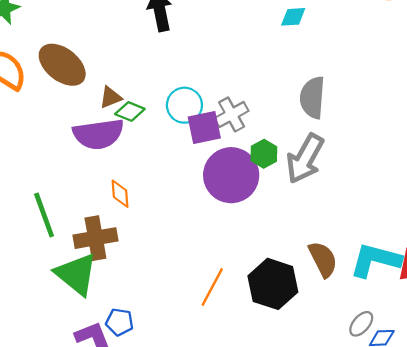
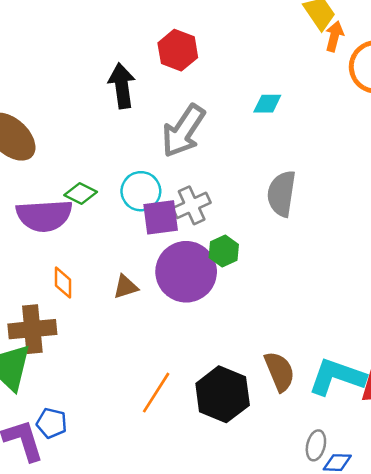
brown triangle: (111, 97) -> (126, 287), moved
gray arrow: (305, 159) -> (183, 131), moved
gray ellipse: (361, 324) -> (316, 445), turned -32

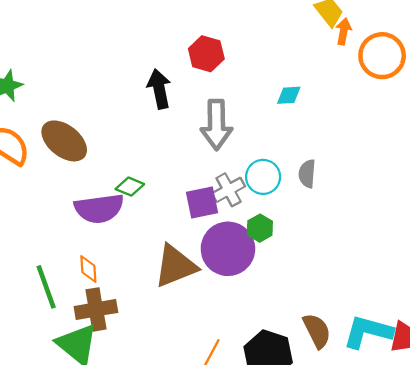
gray arrow: (183, 131) -> (216, 125), turned -30
cyan circle: (141, 191) -> (263, 177), moved
gray semicircle: (282, 194) -> (307, 174), size x0.7
orange diamond: (63, 283) -> (88, 269), moved
brown triangle: (126, 287) -> (175, 266), size x2.0

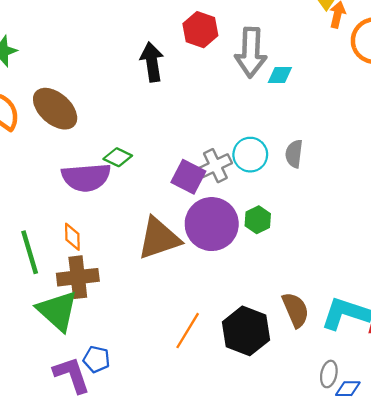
gray arrow: (216, 125) -> (251, 52), moved
purple square: (202, 202) -> (188, 177), turned 36
green hexagon: (260, 228) -> (258, 220), moved

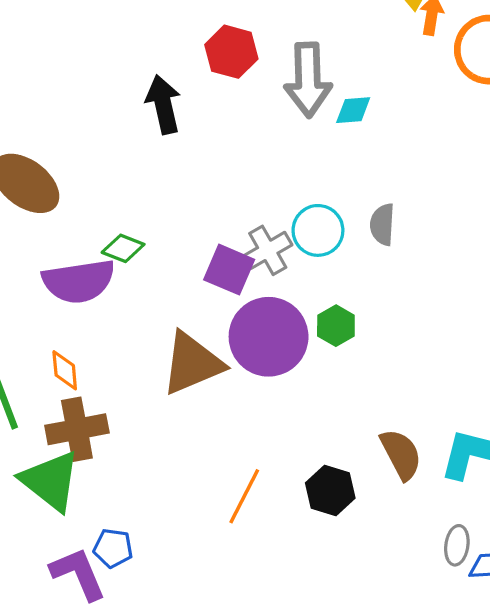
black hexagon: (246, 331) -> (330, 491), size x0.7

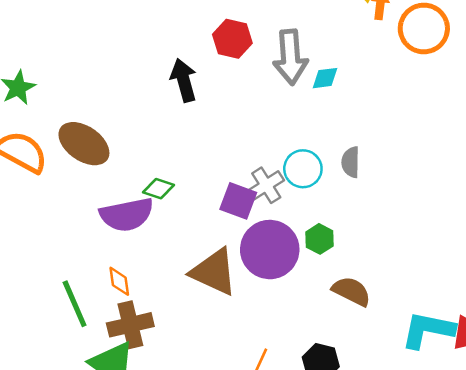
brown triangle: (192, 363) -> (214, 272), turned 50
brown semicircle: (401, 454) -> (351, 291), moved, turned -33

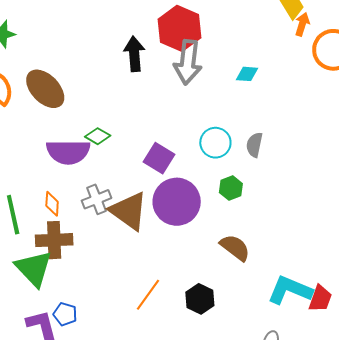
red hexagon: (232, 39) -> (179, 28), size x1.4
gray arrow: (290, 57) -> (188, 62), moved
gray cross: (266, 185) -> (97, 199), moved
green hexagon: (319, 239) -> (231, 188), moved

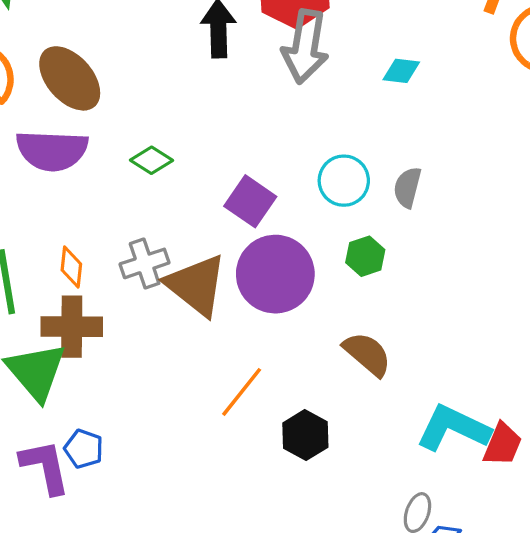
purple semicircle: (68, 152) -> (52, 150), moved
orange line: (148, 295) -> (242, 392), moved

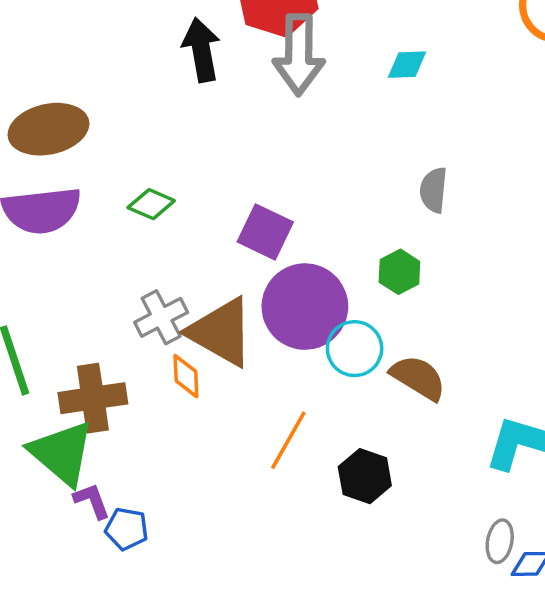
brown ellipse: (70, 78) -> (48, 129), turned -52
cyan circle: (344, 181) -> (355, 349), moved
orange diamond: (71, 267) -> (186, 376), moved
purple L-shape: (45, 467) -> (92, 501), moved, size x0.6

